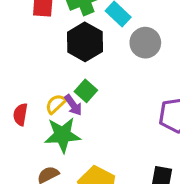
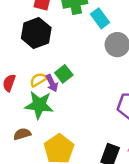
black hexagon: (85, 42) -> (36, 33), moved

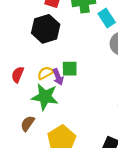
green square: (64, 74) -> (70, 69), turned 35
brown semicircle: (22, 134) -> (28, 123), turned -42

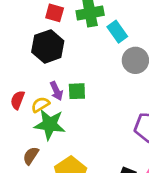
yellow semicircle: (45, 73) -> (40, 105), moved
purple arrow: (58, 77) -> (56, 91), moved

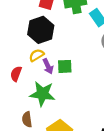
yellow semicircle: (40, 105) -> (37, 55), moved
brown semicircle: (31, 156) -> (27, 119), turned -40

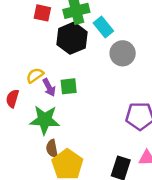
black hexagon: (41, 30) -> (72, 38), moved
brown semicircle: (27, 119) -> (52, 149), moved

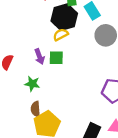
yellow semicircle: (35, 75) -> (61, 35), moved
green star: (45, 120) -> (32, 84), size x0.6

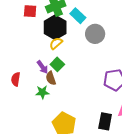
green square: (56, 58) -> (57, 64), turned -32
brown semicircle: (36, 109) -> (51, 78), moved

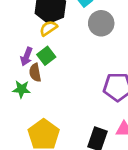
purple arrow: (42, 67) -> (26, 56), turned 48

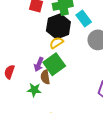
green square: (46, 56) -> (54, 64), size x1.5

